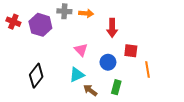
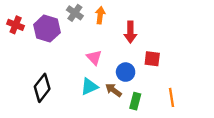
gray cross: (64, 11) -> (75, 13), turned 32
orange arrow: (86, 13) -> (100, 15), turned -88
orange line: (147, 69) -> (172, 97), moved
brown arrow: (90, 90) -> (113, 90), moved

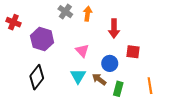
purple hexagon: (47, 29) -> (42, 39), moved
cyan triangle: (89, 87) -> (78, 76), turned -35

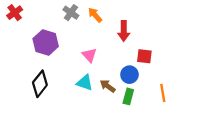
orange arrow: (88, 14) -> (95, 15), turned -48
red cross: (13, 22) -> (15, 13), moved, turned 32
blue circle: (110, 63) -> (129, 75), moved
cyan triangle: (78, 76) -> (85, 83), turned -42

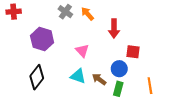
red cross: (15, 13) -> (14, 12), turned 32

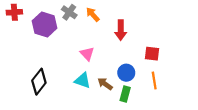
purple hexagon: (42, 39) -> (45, 25), moved
red square: (133, 52) -> (152, 54), moved
orange line: (150, 86) -> (154, 81), moved

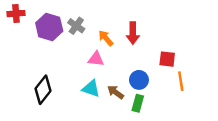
gray cross: (69, 12) -> (76, 26), moved
orange arrow: (93, 14) -> (106, 38), moved
pink triangle: (87, 54) -> (96, 59), turned -40
orange line: (154, 81) -> (181, 81), moved

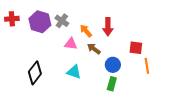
red cross: (16, 14) -> (12, 19), moved
pink triangle: (96, 59) -> (71, 44), moved
brown arrow: (116, 92) -> (94, 49), moved

